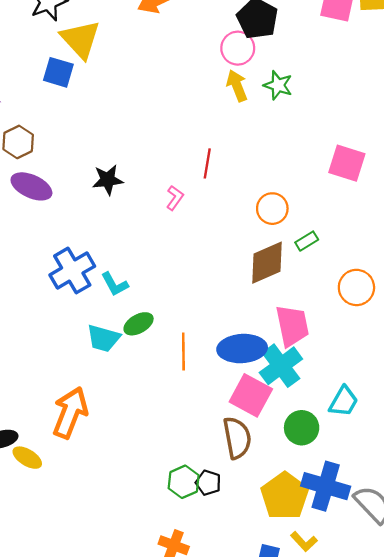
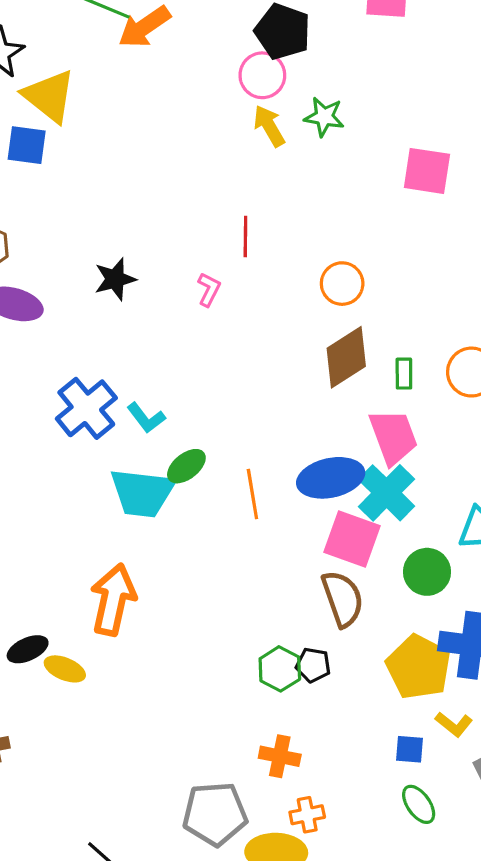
pink square: (347, 163) -> (427, 171), moved
green rectangle: (307, 241) -> (404, 374), moved, turned -50
cyan trapezoid: (103, 338) -> (142, 493), size x1.4

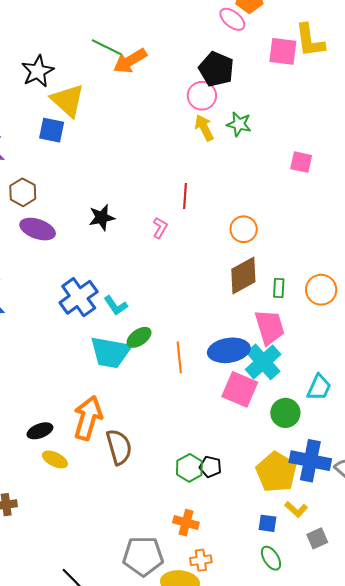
pink square: (427, 171) -> (301, 162), size x0.7
brown semicircle: (343, 599) -> (119, 447), moved
black ellipse: (28, 649) -> (40, 431), moved

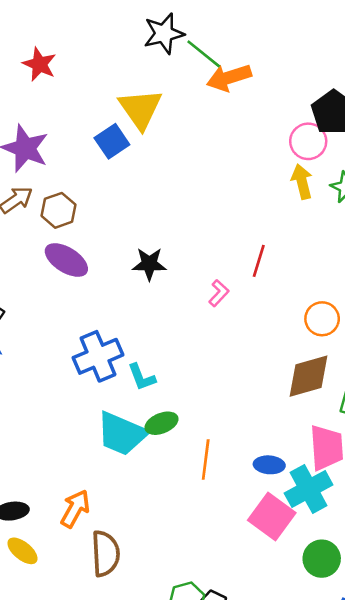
black star: (38, 71) -> (164, 34), moved
blue square: (52, 130) -> (112, 141), turned 32
blue ellipse: (229, 350) -> (269, 465), size x0.6
orange arrow: (88, 418) -> (75, 509), size x0.7

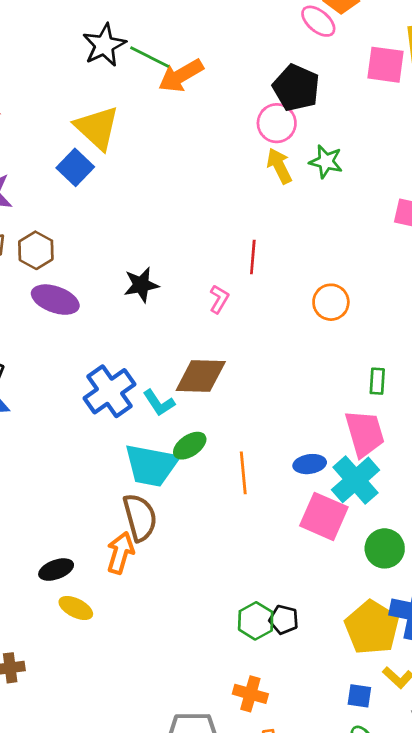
brown diamond: (308, 376) -> (201, 376), moved, turned 30
brown semicircle: (106, 554) -> (140, 517), moved

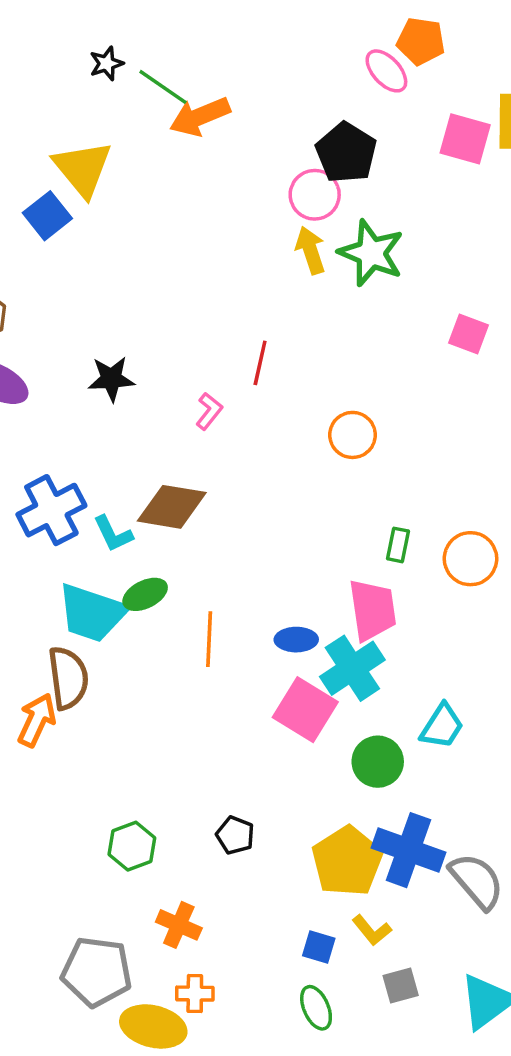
black star: (104, 45) -> (107, 63), size x0.6
green star: (326, 162) -> (371, 253), size x1.5
green hexagon: (256, 621) -> (132, 846), moved

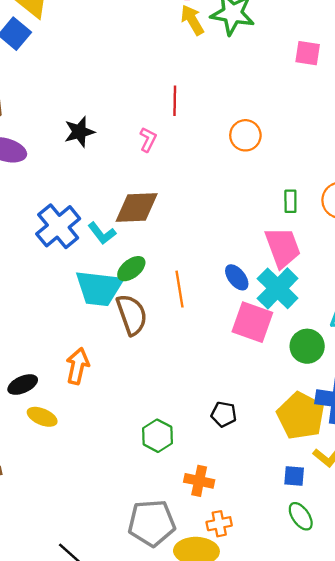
blue ellipse: (296, 640) -> (237, 277), turned 64
brown semicircle: (68, 678) -> (132, 315), moved

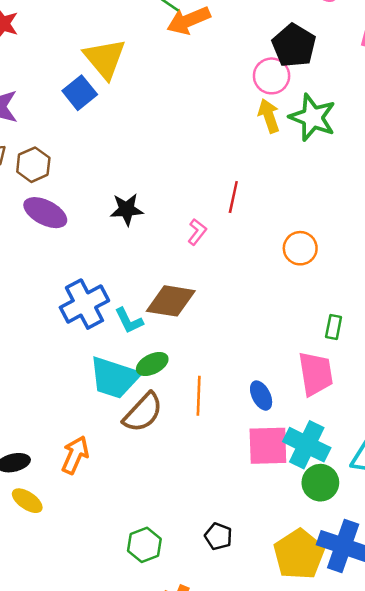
cyan cross: (278, 288) -> (307, 445), moved, turned -30
brown semicircle: (132, 315) -> (143, 412), turned 51
pink square: (252, 322) -> (268, 446), turned -33

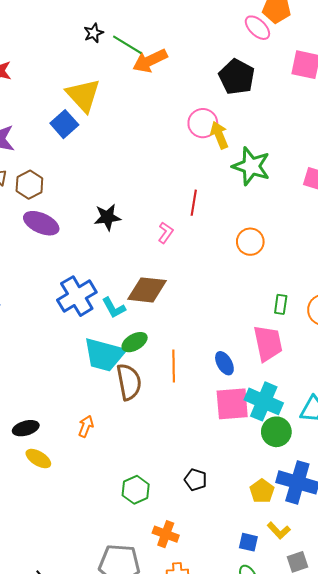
pink circle: (272, 76) -> (203, 123), moved
green star: (313, 117) -> (251, 166), moved
brown semicircle: (143, 412) -> (129, 382), turned -51
orange arrow: (75, 455) -> (86, 426), moved, size x0.7
yellow pentagon: (299, 554) -> (262, 491), size x0.6

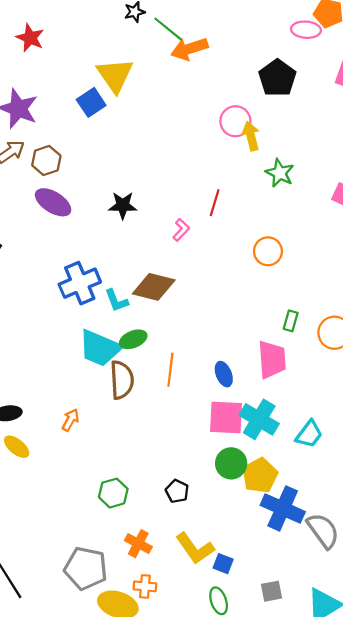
pink ellipse: (257, 28) -> (306, 30), turned -48
green star: (251, 166) -> (280, 173), size x0.7
green circle: (276, 432) -> (231, 463), moved
yellow pentagon: (262, 491) -> (260, 475), moved, size x1.4
yellow L-shape: (279, 531) -> (195, 548), moved, size x1.6

